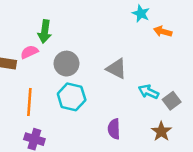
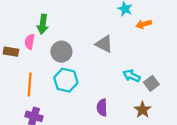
orange arrow: (163, 31) -> (144, 24), turned -32
pink semicircle: (29, 52) -> (30, 42), turned -56
gray triangle: (116, 69) -> (104, 44), moved

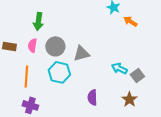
orange arrow: (144, 24) -> (130, 21), turned 48
pink semicircle: (30, 42) -> (32, 45), moved
gray triangle: (104, 44) -> (81, 53), moved, turned -42

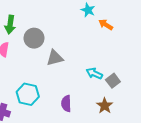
gray circle: (55, 46) -> (34, 38), moved
cyan hexagon: (59, 72) -> (28, 94), moved

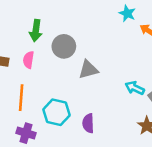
purple semicircle: (66, 104) -> (88, 123), moved

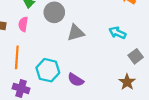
cyan arrow: (135, 88) -> (117, 33), moved
purple semicircle: (88, 123) -> (76, 80), turned -56

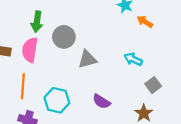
pink semicircle: (23, 24) -> (30, 50), size x1.5
purple semicircle: (76, 80) -> (101, 101), moved

